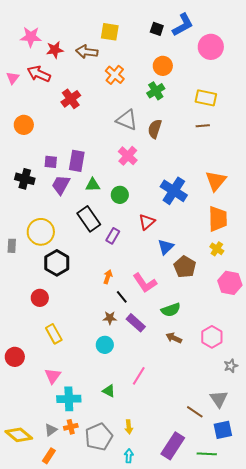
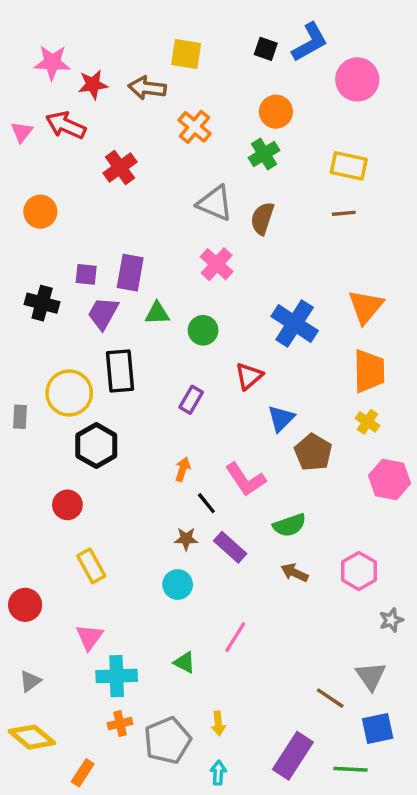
black rectangle: (89, 219) -> (120, 371), moved, turned 30
gray triangle: (51, 430) -> (30, 681), moved

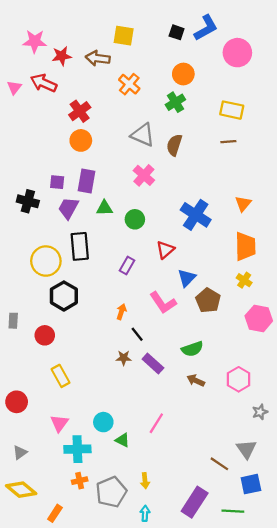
orange circle: (40, 212) -> (81, 140), moved
orange triangle: (366, 307) -> (243, 204), size x0.7
gray rectangle: (20, 417) -> (13, 321), moved
pink L-shape: (245, 479) -> (163, 303), moved
cyan circle: (178, 585) -> (103, 422), moved

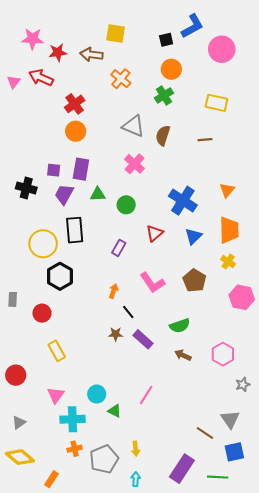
black square: (177, 32) -> (166, 40), moved, turned -32
brown line: (228, 142) -> (205, 140), moved
blue triangle: (187, 278) -> (193, 236), moved

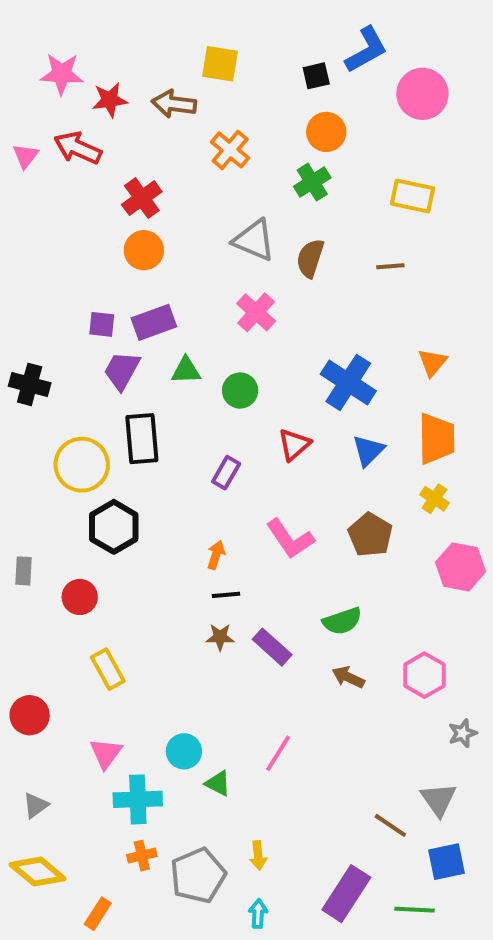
purple rectangle: (81, 169) -> (154, 322), turned 60
black cross: (26, 188) -> (30, 384), moved
black line: (128, 312) -> (226, 595), moved, turned -56

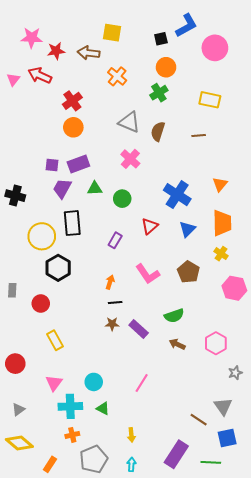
green triangle: (218, 783) -> (103, 408), moved
gray pentagon: (198, 876) -> (94, 459), moved

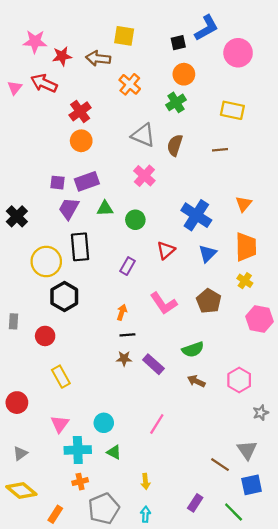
black cross: (15, 196) -> (17, 216), turned 30
purple rectangle: (176, 454) -> (195, 503), size x0.6
green line: (211, 462) -> (234, 512), turned 42

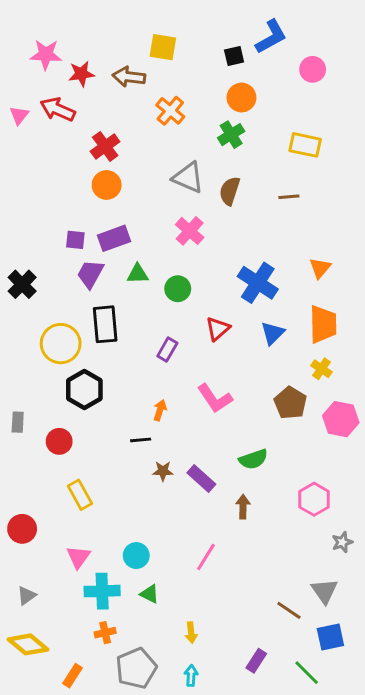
pink circle: (238, 53) -> (313, 69), size x0.7
brown pentagon: (209, 301) -> (290, 403), moved
black line: (127, 335) -> (141, 440), moved
brown arrow: (196, 381) -> (243, 507), moved, turned 66

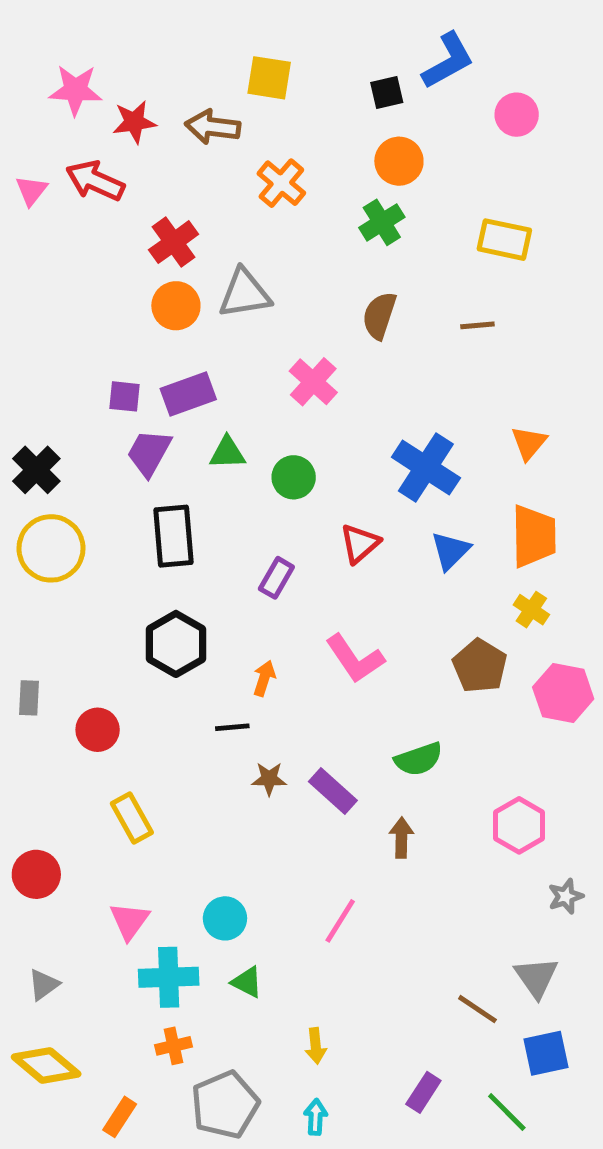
gray triangle: (188, 178) -> (245, 294), moved, turned -32
yellow circle: (61, 344) -> (51, 548), moved
black hexagon: (84, 390) -> (176, 644), moved

